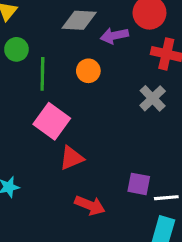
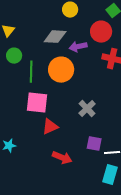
orange circle: (88, 71) -> (61, 70), size x1.6
gray cross: (153, 98) -> (87, 109), moved
pink square: (52, 121) -> (37, 103), turned -30

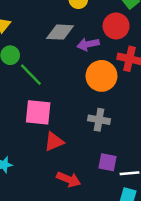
orange circle: (61, 70) -> (101, 76), moved
green line: (31, 72) -> (31, 75), turned -45
gray cross: (87, 109) -> (99, 120), turned -36

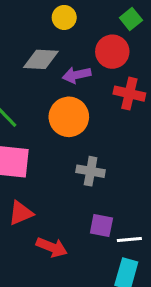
orange circle: (101, 76) -> (69, 117), moved
red triangle: (54, 142) -> (21, 213), moved

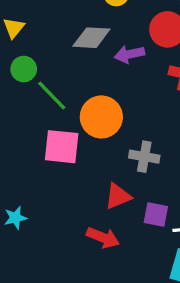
orange circle: (69, 117) -> (101, 117), moved
red triangle: (21, 213) -> (118, 196), moved

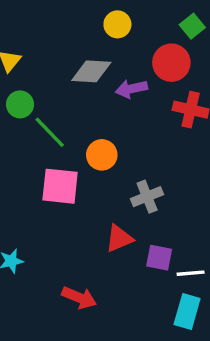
orange circle: (101, 117) -> (102, 155), size x0.7
gray cross: (144, 157) -> (147, 197), turned -32
red arrow: (103, 238) -> (79, 298), moved

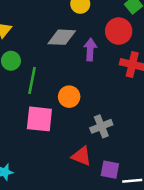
purple arrow: (131, 89) -> (90, 50), turned 105
green line: (50, 132) -> (32, 81), turned 55
red triangle: (119, 238) -> (82, 156), turned 45

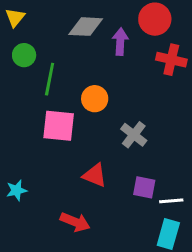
gray cross: (101, 126) -> (134, 135), turned -30
red triangle: (82, 156) -> (95, 175), moved

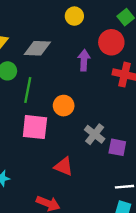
gray diamond: (86, 27) -> (37, 48), moved
purple square: (144, 187) -> (117, 147), moved

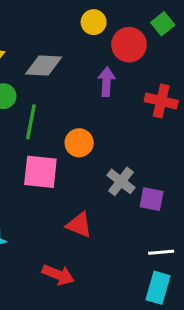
red circle: (111, 42) -> (129, 45), moved

